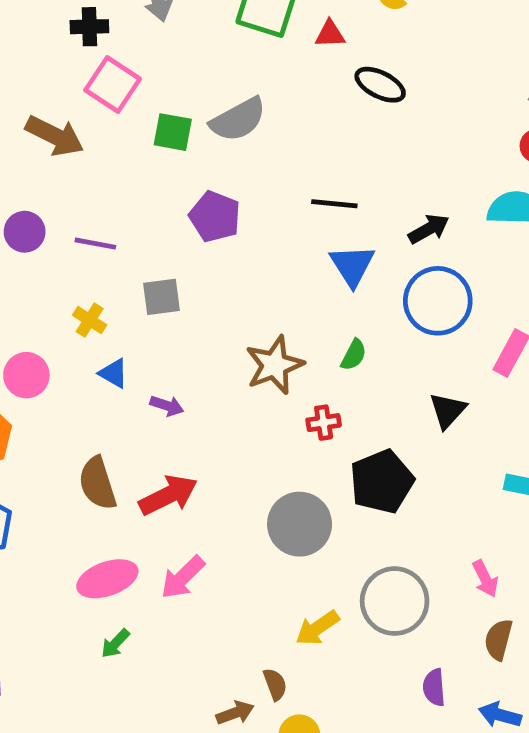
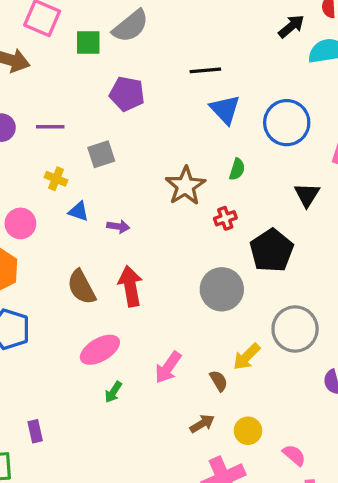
black arrow: (429, 229) -> (291, 26), moved
red arrow: (168, 495) -> (130, 286), turned -63
pink arrow: (183, 577) -> (168, 367), moved
brown semicircle: (275, 684) -> (219, 381), moved

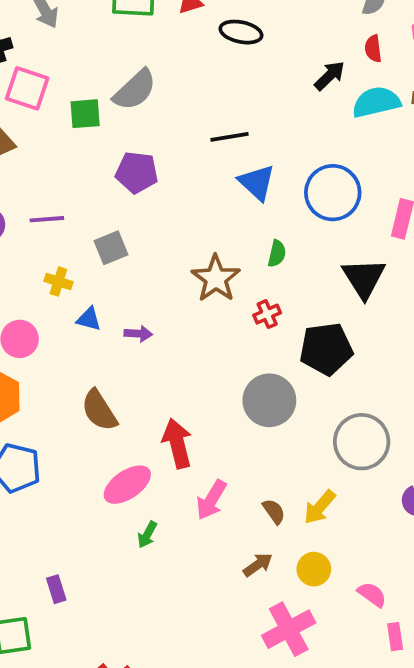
black triangle: (307, 195) -> (364, 278), size x1.4
black pentagon: (272, 251) -> (326, 349), turned 30
red arrow: (130, 286) -> (177, 443), moved
yellow arrow: (247, 357) -> (320, 507), moved

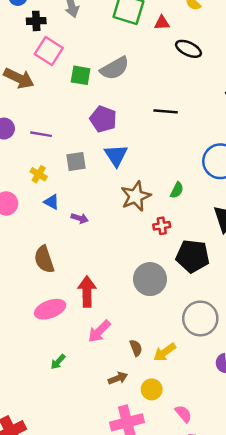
blue triangle: (257, 182) -> (116, 155), moved
green arrow: (147, 535) -> (58, 362), moved

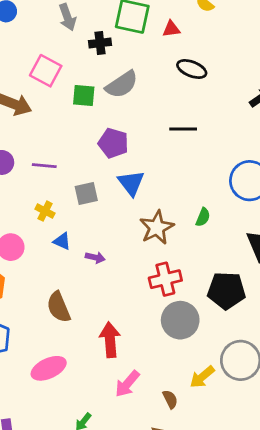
black cross: (36, 21) -> (100, 43), moved
black ellipse: (188, 49) -> (192, 69), moved
red cross: (162, 226) -> (165, 279), moved, size x1.6
pink ellipse: (50, 309) -> (49, 368), moved
yellow arrow: (165, 352) -> (202, 377), moved

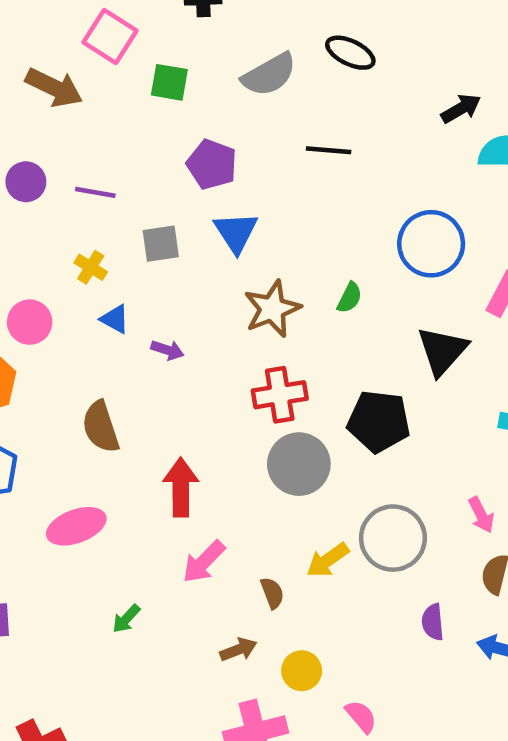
gray semicircle: (122, 85) -> (269, 75), moved

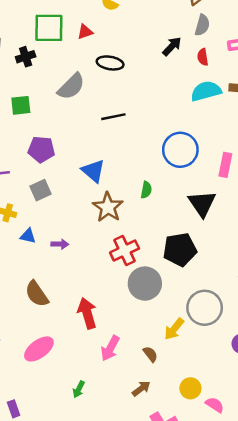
black arrow: (461, 109) -> (172, 46), moved
purple pentagon: (212, 164) -> (41, 149), moved
blue triangle: (236, 232) -> (93, 171), moved
yellow circle: (302, 671) -> (190, 388), moved

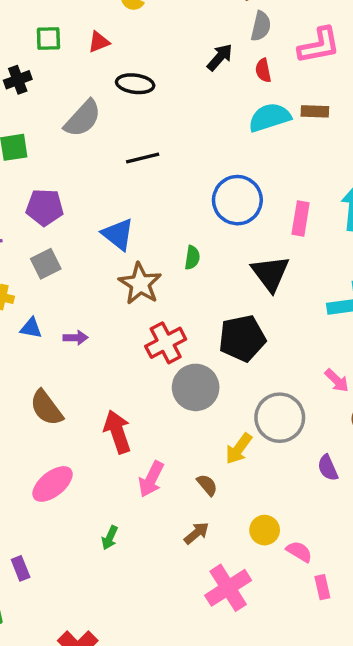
green square: (49, 28) -> (48, 38), size x0.6

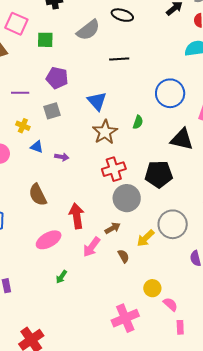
black triangle: (270, 273) -> (182, 139), turned -50
pink ellipse: (53, 484) -> (49, 240), moved
brown arrow: (196, 533) -> (113, 228), moved

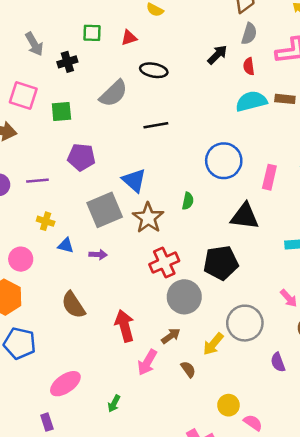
gray square: (52, 111) -> (105, 210), moved, size x1.6
pink ellipse: (49, 240) -> (65, 384), moved

